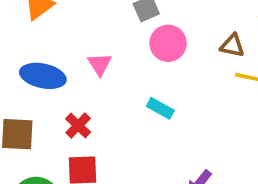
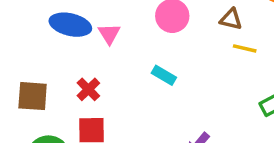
blue ellipse: (43, 76) -> (70, 25), moved

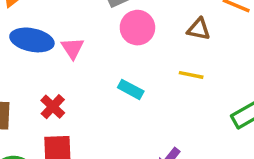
yellow line: (245, 48) -> (191, 75), moved

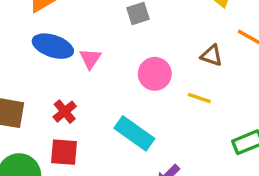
pink circle: (137, 28) -> (155, 74), moved
cyan rectangle: (131, 89) -> (134, 133), moved, size x1.6

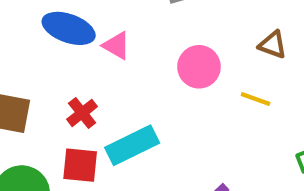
pink triangle: (90, 59) -> (116, 46), turned -35
cyan rectangle: (134, 133) -> (132, 145), moved, turned -63

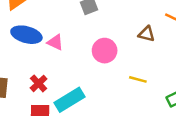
yellow line: (256, 99) -> (138, 79), moved

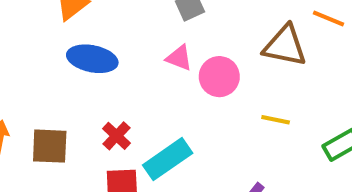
brown triangle: (147, 34) -> (285, 46), size x1.6
pink triangle: (55, 42) -> (179, 58), moved

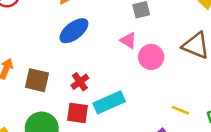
blue ellipse: (92, 59) -> (74, 31), turned -60
yellow line: (276, 120) -> (180, 110), moved

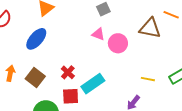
blue ellipse: (74, 31) -> (36, 39), moved
brown square: (37, 80) -> (35, 77), turned 36

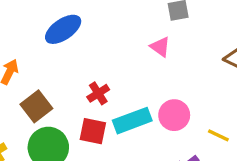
pink circle: (118, 43) -> (174, 115), moved
brown square: (35, 77) -> (36, 106), moved

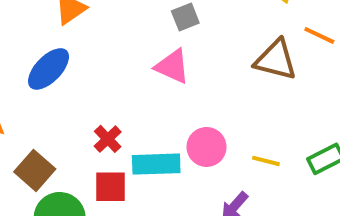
pink triangle: (160, 47) -> (172, 66), size x1.4
cyan rectangle: (132, 121) -> (156, 164), turned 30

